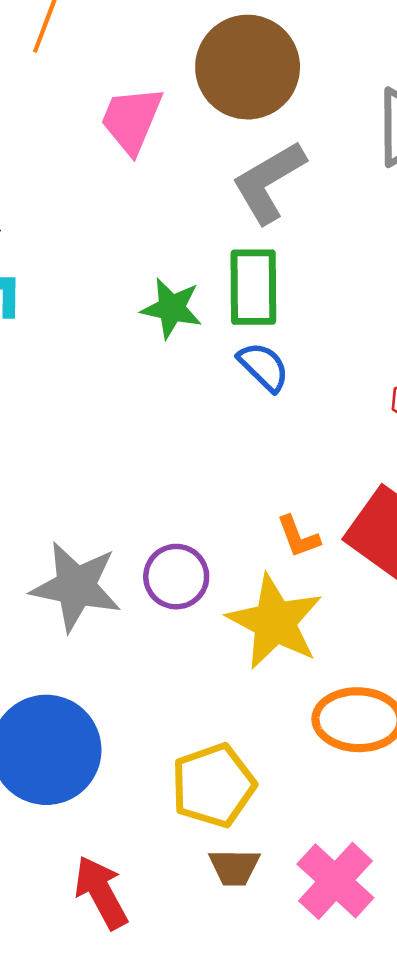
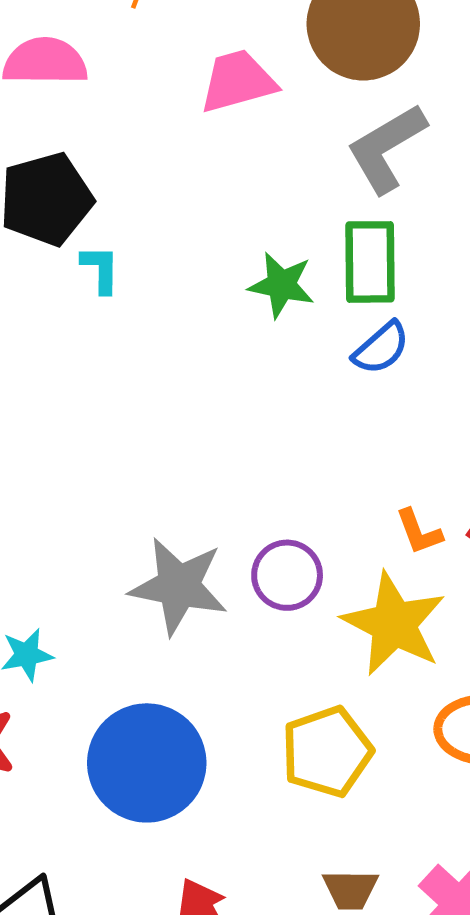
pink trapezoid: (131, 120) -> (238, 81), turned 52
blue semicircle: (264, 367) -> (381, 348), turned 94
yellow pentagon: (213, 785) -> (327, 752), moved

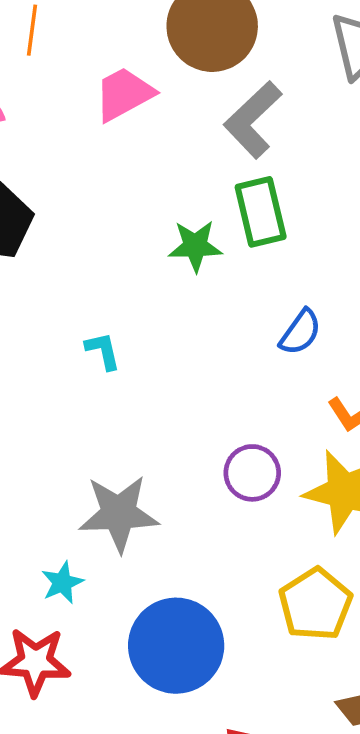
cyan L-shape: (100, 269) -> (103, 351), moved
blue semicircle: (381, 348) -> (300, 332), moved
gray star: (179, 586) -> (119, 513), moved

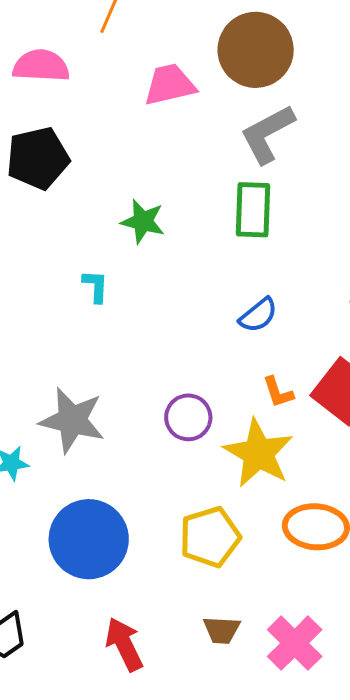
green star: (195, 246) -> (143, 221), moved

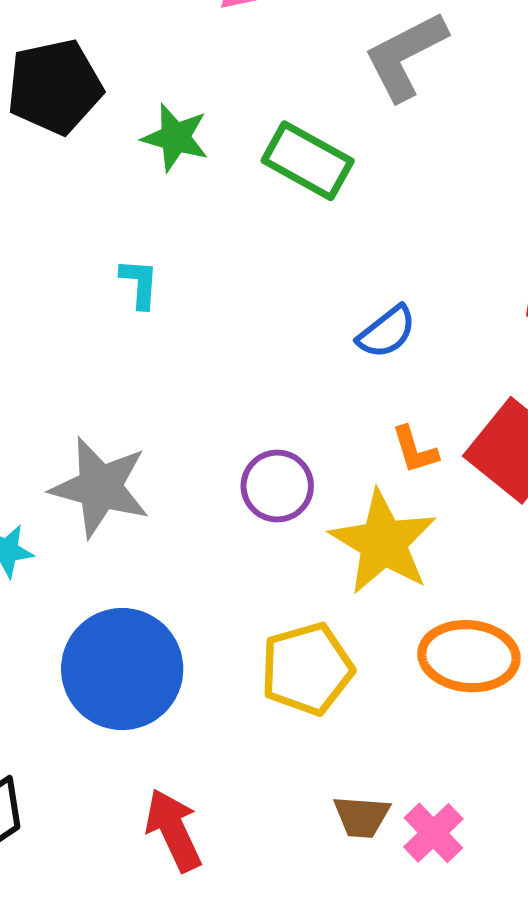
green rectangle: (253, 210) -> (308, 161), moved, turned -64
green star: (143, 221) -> (175, 138), moved
brown trapezoid: (222, 630) -> (362, 817), moved
pink cross: (295, 643) -> (433, 833), size x0.7

